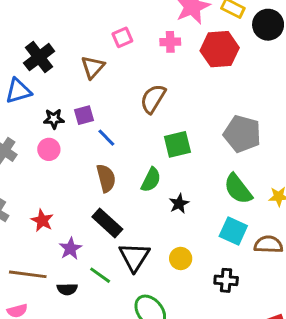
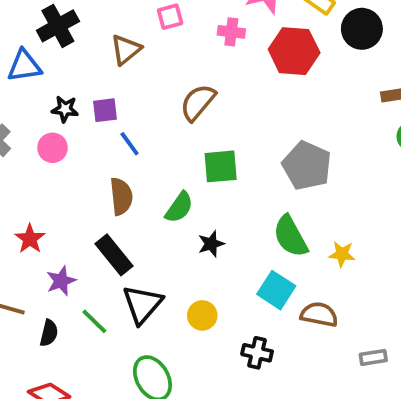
black semicircle: (67, 289) -> (49, 333), turned -84

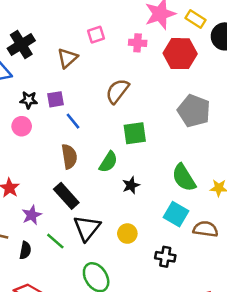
gray pentagon: (307, 166) -> (194, 111), moved

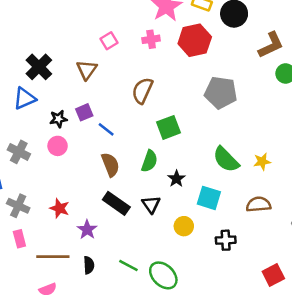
cyan square: (176, 214) -> (209, 198), moved
black triangle: (87, 228) -> (151, 204), moved, size x0.7
green line: (55, 241) -> (128, 265), moved

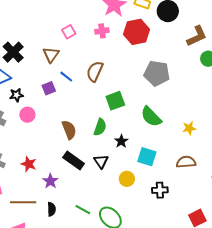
black star: (58, 119) -> (16, 95), moved
blue line: (106, 129) -> (66, 77), moved
green semicircle: (226, 159) -> (151, 117), moved

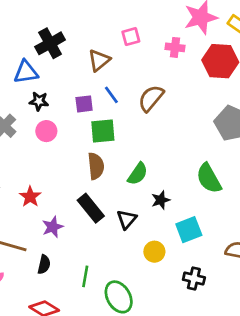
green square: (115, 101) -> (103, 131), moved
cyan square: (147, 157) -> (189, 230), turned 36
green line: (83, 210) -> (85, 276), turned 56

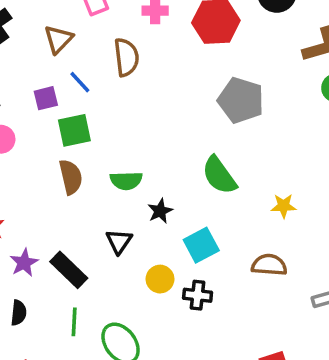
brown semicircle: (151, 98) -> (126, 57), moved, turned 140
green semicircle: (138, 174) -> (126, 181), turned 60
black rectangle: (91, 208) -> (69, 270), moved
black cross: (194, 278) -> (198, 295), moved

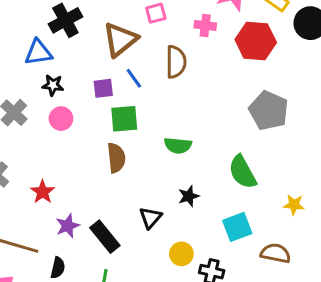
brown triangle: (58, 39) -> (120, 40), size x1.4
green semicircle: (126, 181) -> (178, 145), moved
cyan square: (201, 245) -> (237, 227), moved

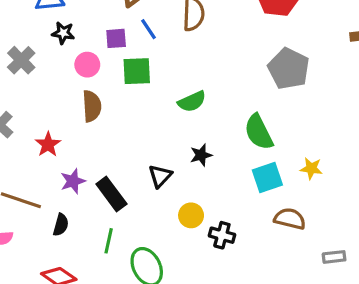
pink circle: (61, 119) -> (87, 65), moved
green semicircle: (178, 145) -> (192, 101), turned -32
brown semicircle: (116, 158) -> (92, 106), moved
cyan square: (237, 227) -> (267, 178), moved

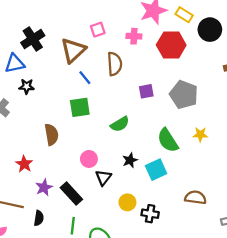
purple square: (116, 38) -> (146, 91), moved
pink circle: (87, 65) -> (89, 159), moved
yellow star: (311, 168) -> (200, 134), moved
cyan square: (267, 178) -> (156, 170), moved

